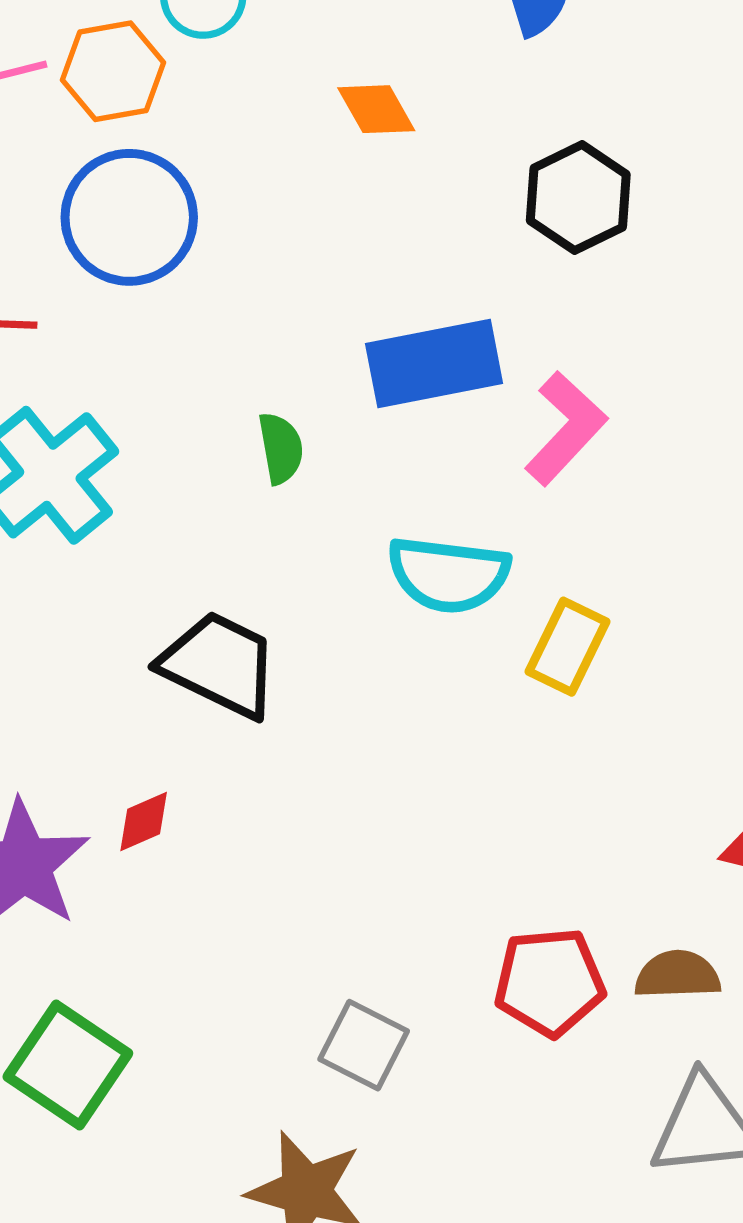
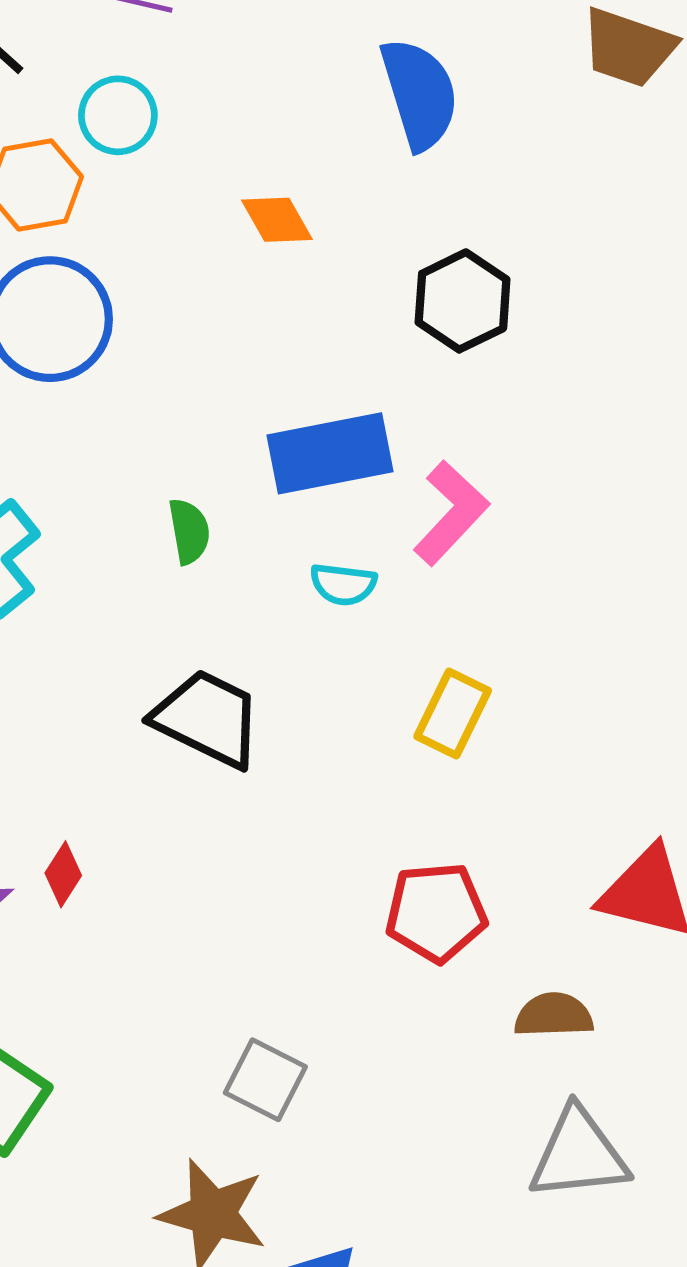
cyan semicircle: (448, 574) -> (343, 584), moved, size x0.6
black trapezoid: (219, 665) -> (207, 718), moved
red diamond: (144, 822) -> (63, 874), turned -34
red pentagon: (549, 982) -> (436, 912), moved

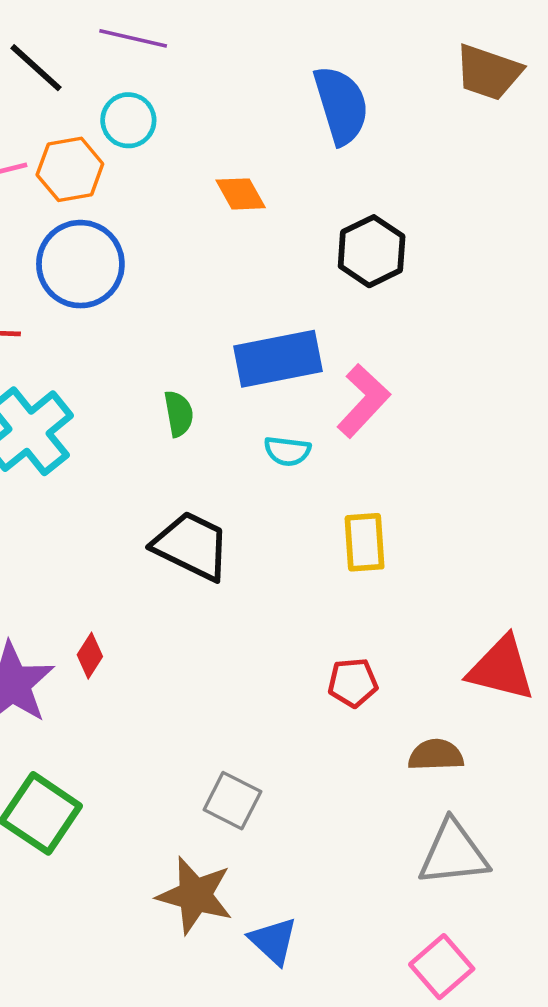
yellow rectangle: (453, 714) -> (365, 542), turned -30
red pentagon: (436, 912) -> (353, 683), size x0.7

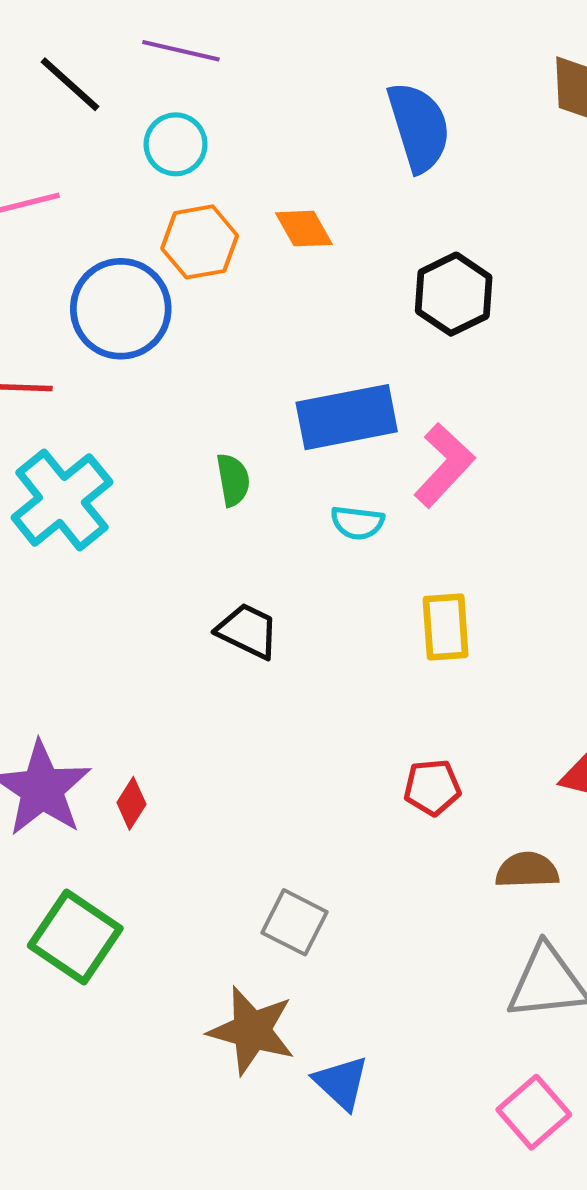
orange hexagon: (70, 169) -> (200, 242), moved
black trapezoid: (192, 546) -> (248, 631), size x0.7
red diamond: (90, 656) -> (131, 803), moved

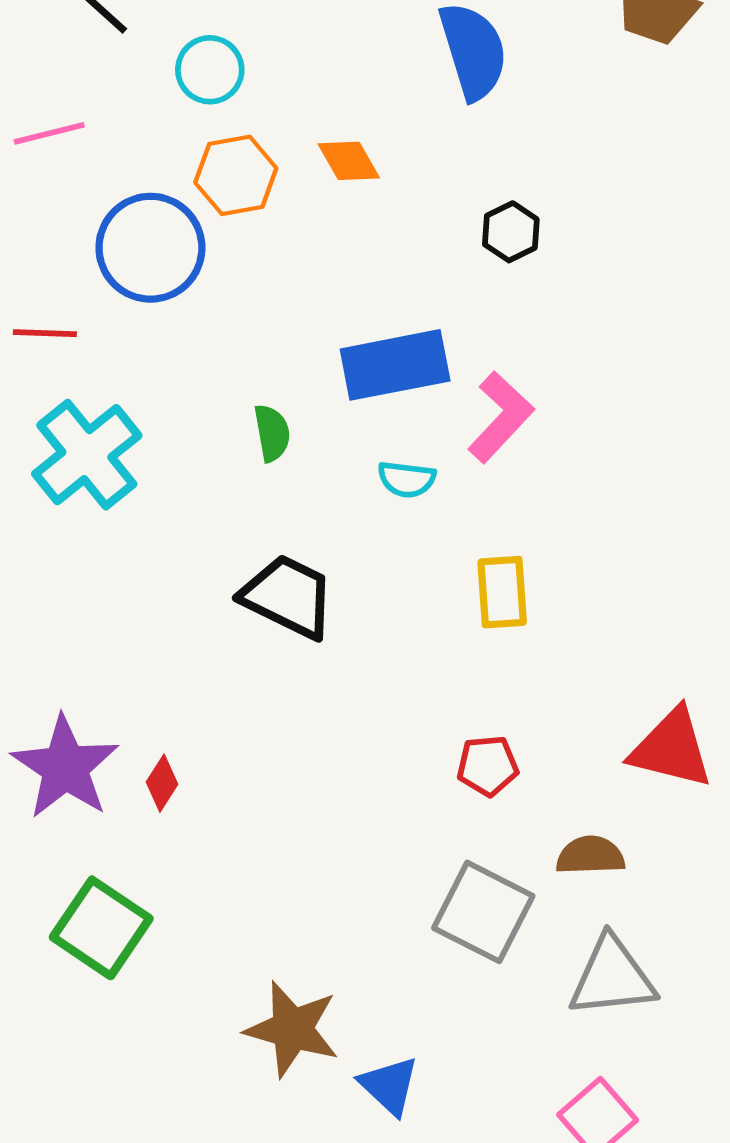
black hexagon: (454, 294) -> (511, 232), size x0.7
black trapezoid: (248, 631) -> (288, 596), size x1.4
gray square: (295, 922) -> (483, 912), moved, size x1.4

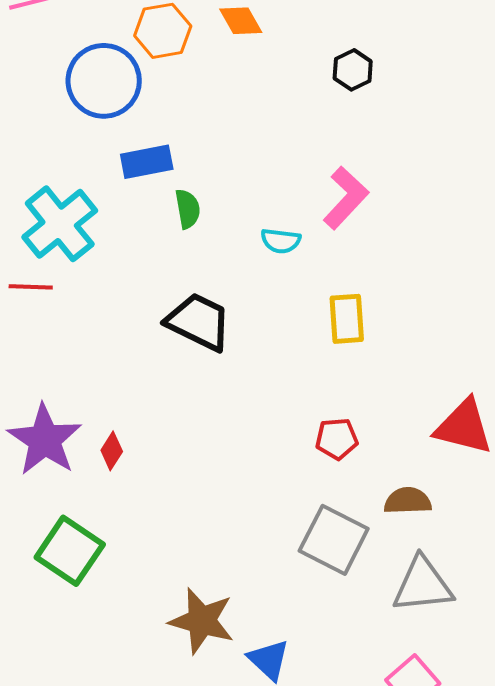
red line: (45, 333) -> (31, 287), moved
blue rectangle: (395, 365) -> (147, 162), moved, size x0.7

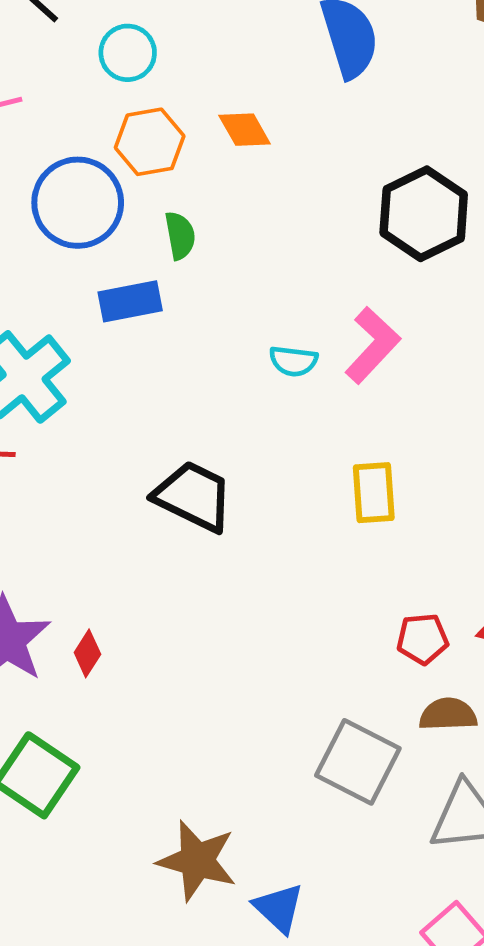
black hexagon: (353, 70) -> (424, 214), moved, size x1.8
green semicircle: (188, 209) -> (180, 236), moved
cyan semicircle: (281, 241) -> (293, 361), moved
red pentagon: (337, 439) -> (422, 639), moved

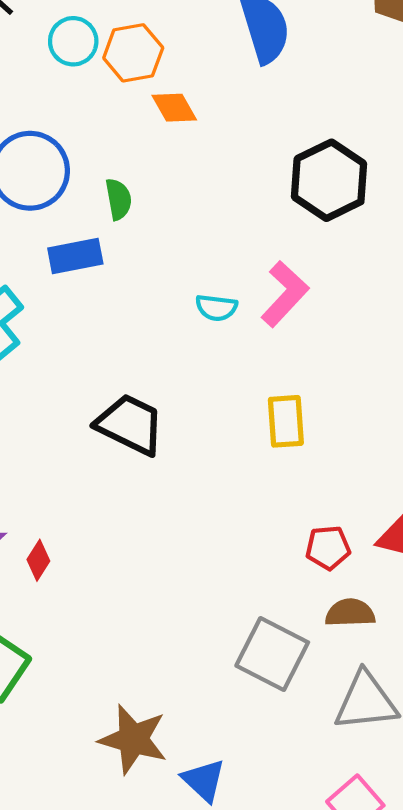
orange hexagon: (150, 142) -> (133, 53), moved

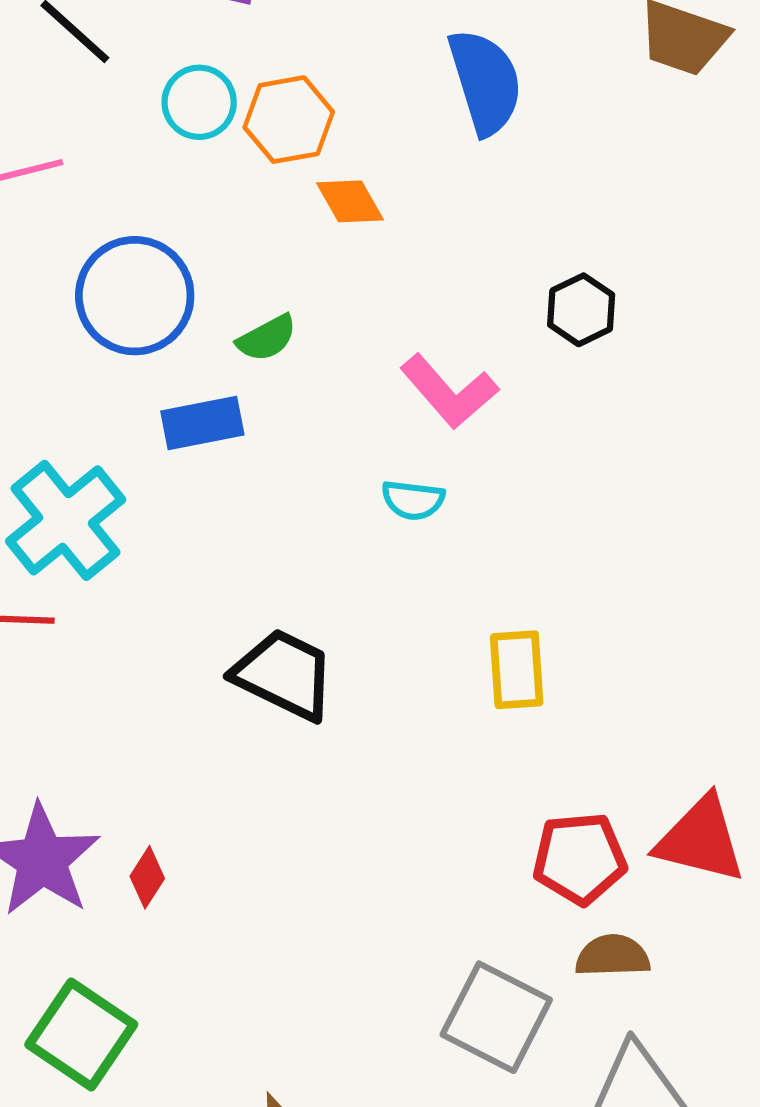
black hexagon: (329, 180) -> (581, 310), size x0.6
green semicircle: (118, 199) -> (267, 338), turned 72
pink L-shape: (285, 294) -> (449, 392), moved, turned 96
red pentagon: (328, 548) -> (580, 858), size x1.4

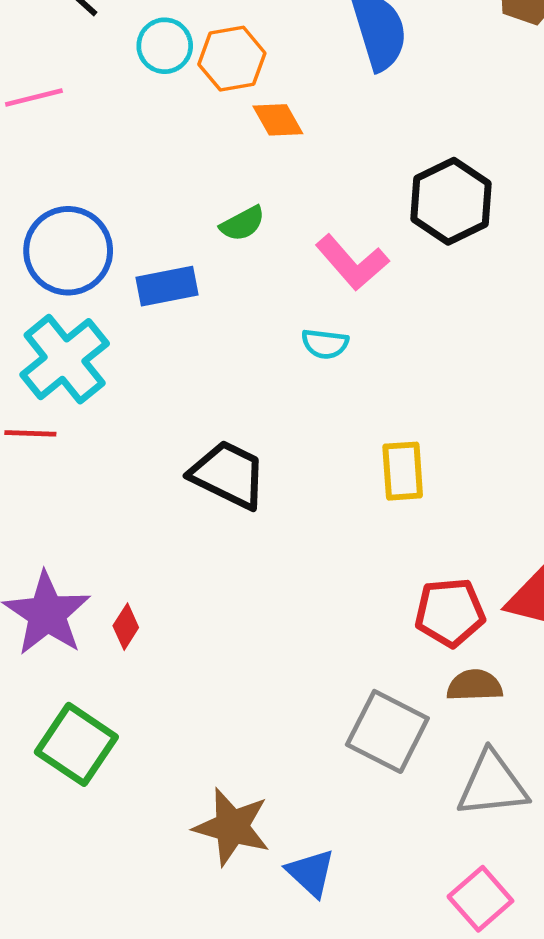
blue circle: (135, 296) -> (68, 251), moved
black hexagon: (581, 310) -> (451, 201), size x1.6
green semicircle: (267, 338) -> (242, 224), moved

